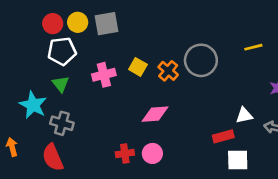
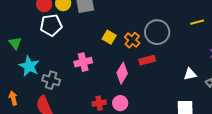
pink cross: (104, 75) -> (83, 62), moved
green triangle: (61, 84) -> (15, 43), moved
pink diamond: (155, 114) -> (122, 73), turned -55
red rectangle: (223, 136) -> (147, 60), moved

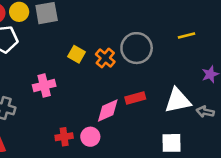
red rectangle: (147, 60) -> (135, 98), moved
pink diamond: (122, 73) -> (108, 110), moved, turned 35
white triangle: (190, 74) -> (178, 100), size x1.6

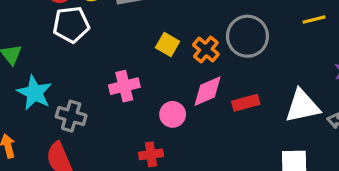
pink diamond: (108, 110) -> (208, 91), moved
pink circle: (90, 137) -> (173, 114), moved

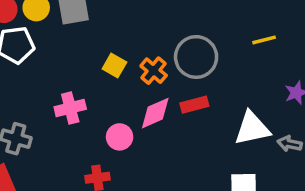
red rectangle: (246, 103) -> (194, 105), moved

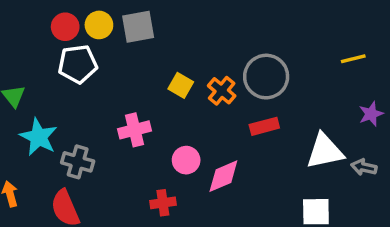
yellow line: (264, 40) -> (353, 59), moved
pink diamond: (155, 113) -> (223, 176), moved

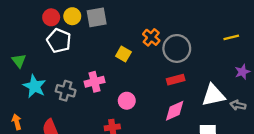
white pentagon: (78, 64) -> (59, 41), turned 30
orange cross: (222, 91) -> (151, 37), moved
gray cross: (78, 162) -> (66, 91), moved
pink diamond: (223, 176) -> (175, 111), moved

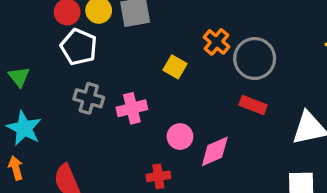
red rectangle: (176, 80) -> (253, 105), turned 36
cyan star: (34, 86) -> (24, 128), moved
gray cross: (66, 91) -> (89, 98), moved
pink diamond: (175, 111) -> (215, 151), moved

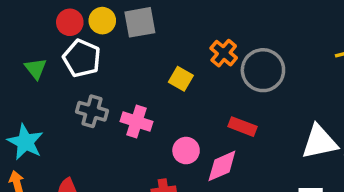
green triangle: (19, 77) -> (36, 68), moved
red rectangle: (253, 105) -> (242, 127), moved
pink cross: (132, 108) -> (136, 121), turned 32

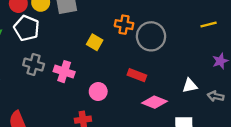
orange cross: (224, 53) -> (124, 25), turned -30
white triangle: (319, 142) -> (190, 86), size x0.6
pink diamond: (222, 166) -> (155, 102), moved, turned 45

